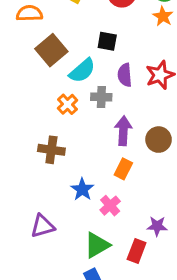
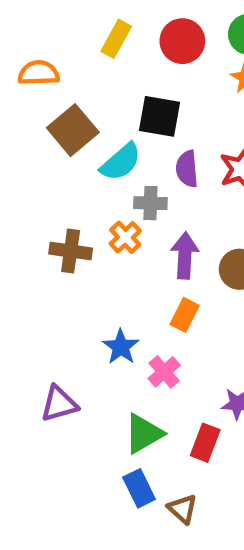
black square: (107, 41) -> (160, 116), size x1.4
orange cross: (68, 104) -> (125, 237), moved
brown cross: (51, 150) -> (71, 251), moved

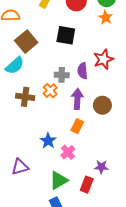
cyan semicircle: (121, 162) -> (15, 66), moved
purple semicircle: (187, 169) -> (83, 71), moved

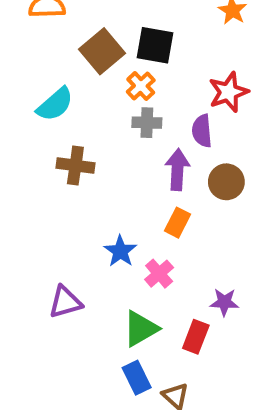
brown square: (26, 42) -> (102, 51), moved
purple semicircle: (83, 71) -> (202, 131), moved
orange cross: (50, 91) -> (141, 86), moved

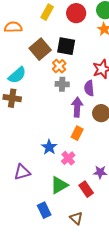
brown cross: (75, 166) -> (12, 98), moved
red rectangle: (196, 337) -> (86, 189), turned -56
blue rectangle: (137, 378) -> (44, 210), moved

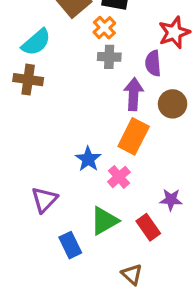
orange rectangle: (77, 133) -> (134, 136), size x1.5
purple triangle: (22, 172) -> (44, 200), turned -30
blue rectangle: (44, 210) -> (70, 245), moved

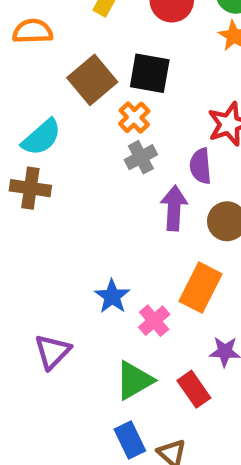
gray cross: (109, 57) -> (141, 157), turned -30
orange rectangle: (134, 136) -> (200, 288), moved
blue rectangle: (70, 245) -> (130, 440), moved

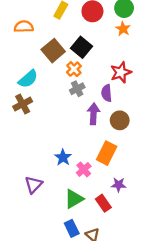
black square: (150, 73) -> (82, 47), turned 30
brown cross: (30, 188) -> (23, 104), turned -36

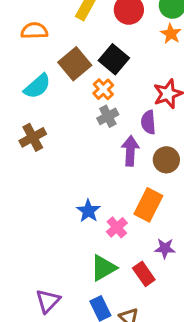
cyan semicircle: (28, 79) -> (37, 86), moved
purple triangle: (34, 185) -> (48, 301), moved

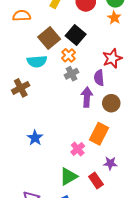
cyan semicircle: (37, 86) -> (37, 61), moved, turned 36
blue star: (88, 211) -> (35, 138), moved

